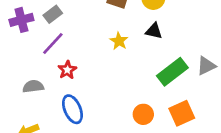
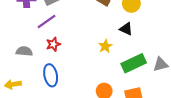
yellow star: (119, 41) -> (105, 46), moved

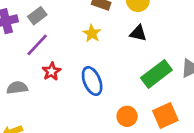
yellow star: (105, 46) -> (92, 33), moved
blue ellipse: (51, 75) -> (92, 81), moved

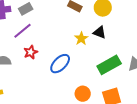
yellow star: (92, 33) -> (81, 39), moved
blue ellipse: (92, 81) -> (60, 64), turned 60

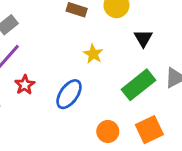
black triangle: (100, 32) -> (143, 38), moved, turned 48

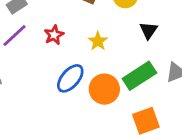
red star: (25, 85) -> (54, 35), moved
orange circle: (108, 131) -> (104, 89), moved, size x1.4

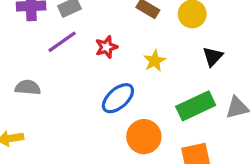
orange circle: (104, 89) -> (144, 137), moved

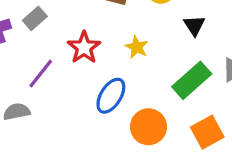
purple line: (62, 42) -> (41, 74), moved
red star: (106, 47) -> (84, 47), size x1.4

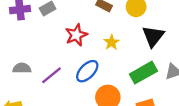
black triangle: (194, 25) -> (153, 36), size x1.5
purple line: (41, 74) -> (51, 75), moved

